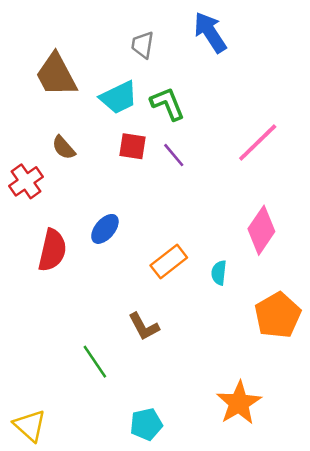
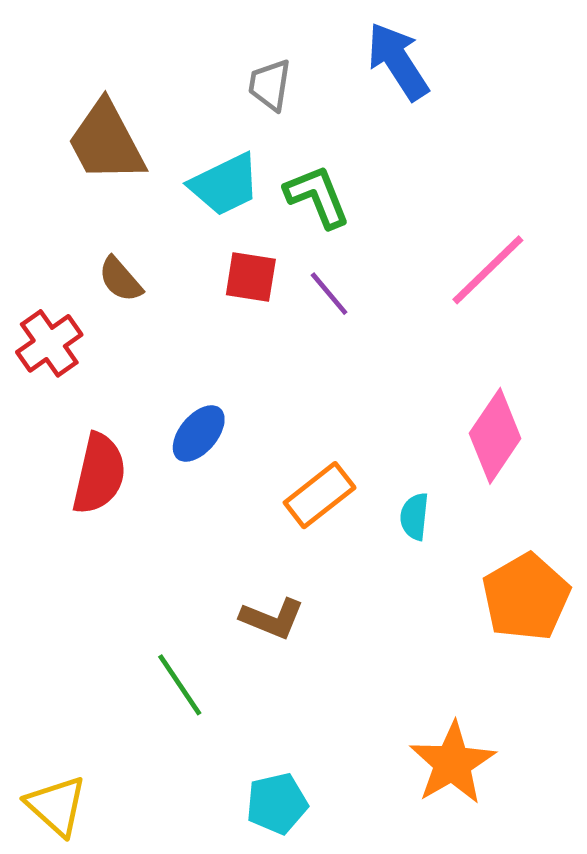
brown L-shape: (144, 327) -> (272, 618), turned -40

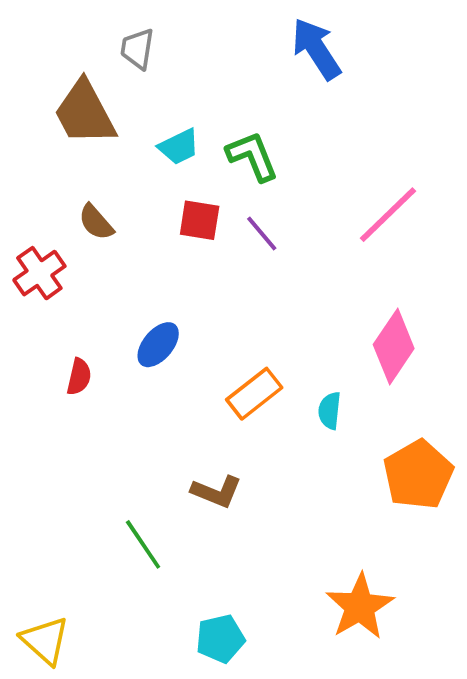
gray trapezoid: (270, 85) -> (137, 49), moved
cyan trapezoid: (225, 185) -> (179, 147), size x0.7
red semicircle: (99, 474) -> (79, 377), size x0.6

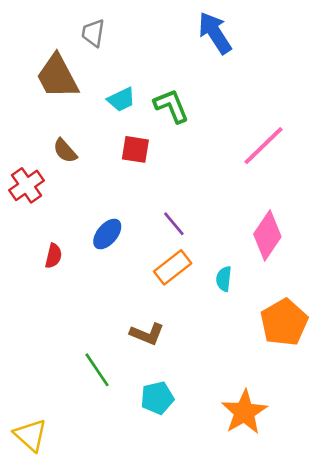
purple line: (262, 233) -> (174, 224), moved
cyan pentagon: (220, 639) -> (157, 398), moved

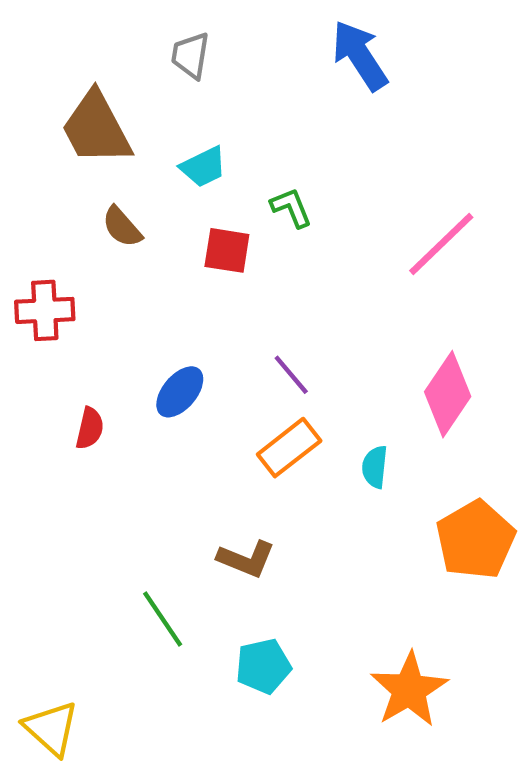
gray trapezoid: (93, 33) -> (190, 55), moved
green L-shape: (171, 106) -> (291, 208), moved, size x0.7
brown semicircle: (65, 151) -> (122, 227), moved
red cross: (27, 185) -> (45, 310), turned 32

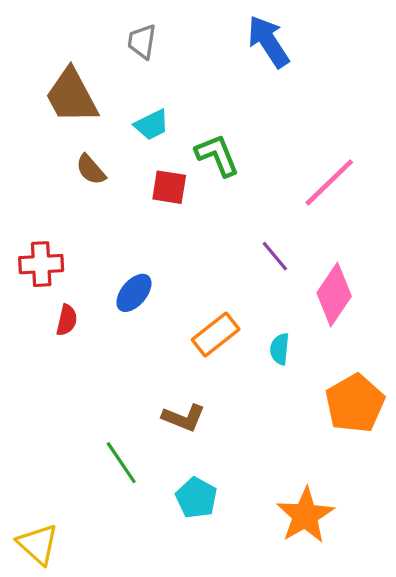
green L-shape: (291, 208) -> (217, 155), size x1.4
red cross: (45, 310) -> (41, 264), moved
purple line: (291, 375) -> (275, 256), moved
cyan pentagon: (263, 666) -> (196, 498), turned -30

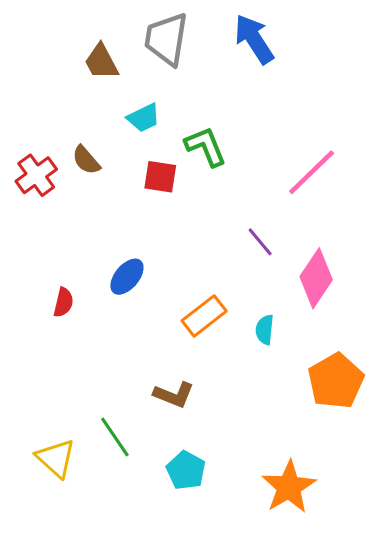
gray trapezoid: (142, 42) -> (166, 39), moved, size x1.6
brown trapezoid: (72, 96) -> (101, 62), moved, size x0.7
red cross: (41, 264) -> (36, 175), moved, turned -33
yellow triangle: (38, 544) -> (56, 458), moved

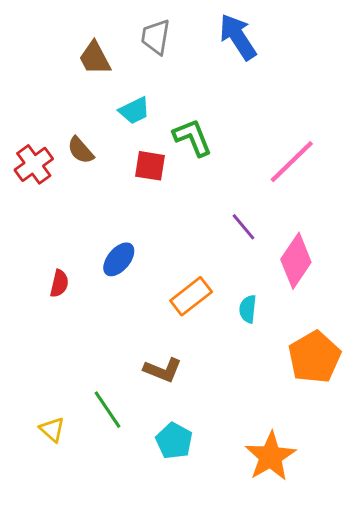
gray trapezoid: (166, 39) -> (156, 37), size x0.7
yellow triangle: (56, 458) -> (52, 429), size x0.7

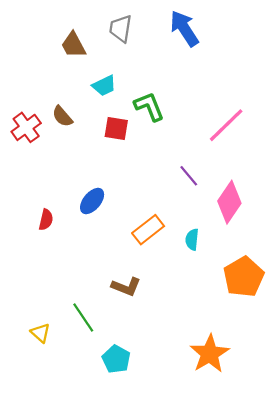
cyan pentagon: (174, 441) -> (116, 359), moved

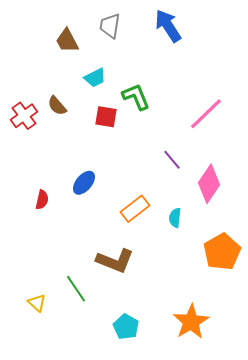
brown L-shape: (126, 287) -> (115, 261), size x1.4
cyan pentagon: (116, 359) -> (126, 327), moved

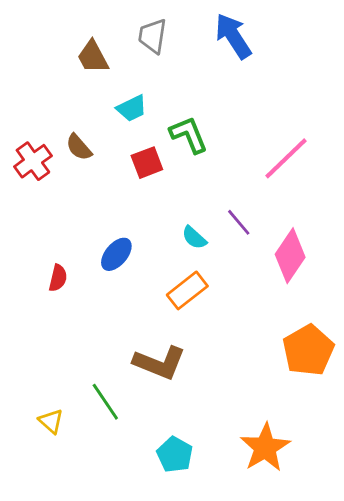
red square: (106, 117) -> (147, 163), turned -30
cyan semicircle: (175, 218) -> (194, 238), moved, turned -54

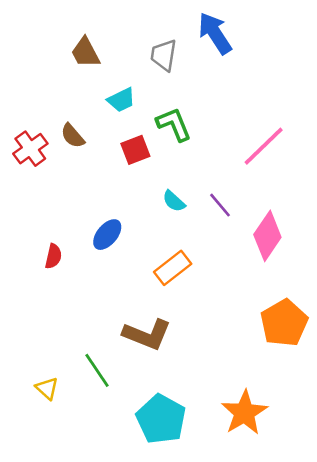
gray trapezoid: (153, 36) -> (164, 55), moved
cyan semicircle: (194, 238) -> (174, 201), moved
cyan pentagon: (175, 455) -> (161, 419), size x1.5

